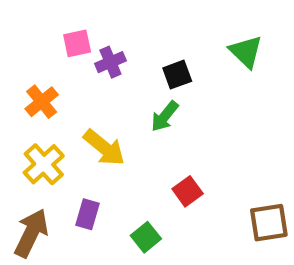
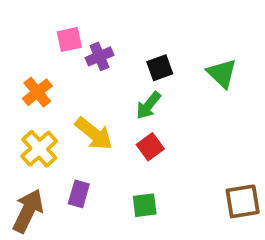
green triangle: (246, 52) -> (222, 73), moved
red square: (188, 191) -> (150, 147), moved
green square: (146, 237) -> (145, 205), moved, turned 32

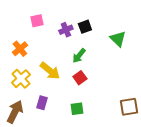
purple cross: (99, 56) -> (66, 30), moved
black square: (160, 68) -> (85, 27), moved

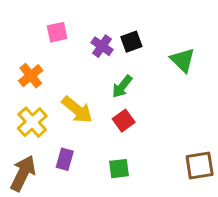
purple cross: (66, 30) -> (102, 46), turned -32

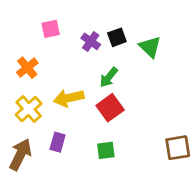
green triangle: (183, 60) -> (150, 47), moved
yellow arrow: (77, 110) -> (69, 98), turned 128
red square: (124, 121) -> (110, 108), size x1.4

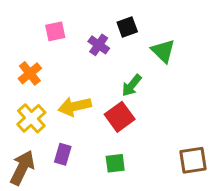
black square: (117, 37) -> (127, 27), moved
green arrow: (109, 77) -> (132, 85), moved

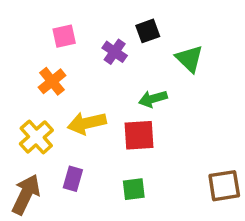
orange cross: (30, 73) -> (52, 81), moved
green arrow: (132, 85) -> (153, 99), turned 35
red square: (120, 117) -> (139, 135), turned 32

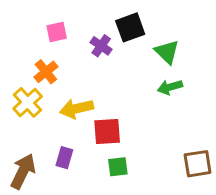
black square: (148, 31) -> (130, 27), size x1.4
green arrow: (153, 99) -> (170, 87), moved
red square: (139, 135) -> (107, 132), moved
yellow cross: (36, 137) -> (28, 102), moved

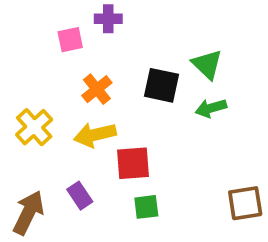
black square: (130, 27) -> (161, 85), moved, turned 32
purple cross: (101, 46) -> (108, 19), moved, turned -35
orange cross: (46, 72) -> (97, 89), moved
purple rectangle: (64, 158) -> (80, 196), turned -50

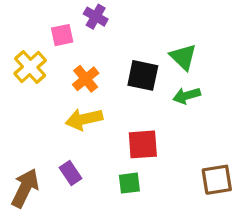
purple cross: (108, 19) -> (96, 17), turned 30
yellow cross: (34, 127) -> (30, 67), moved
red square: (133, 163) -> (143, 144), moved

